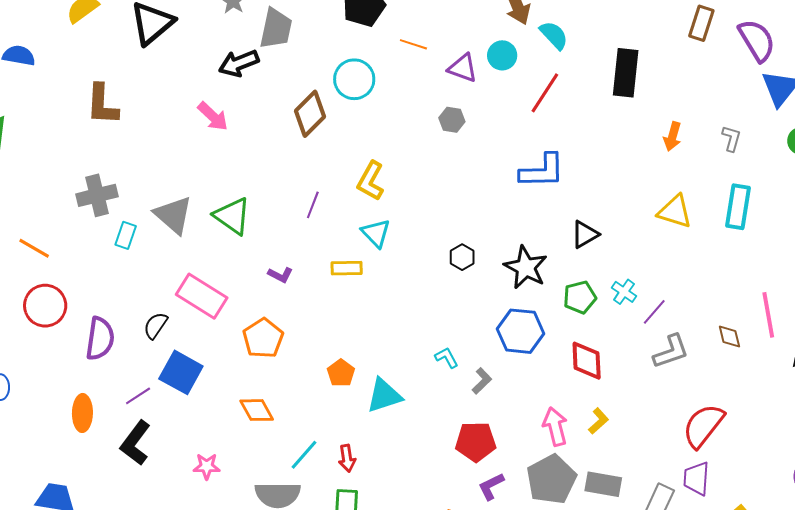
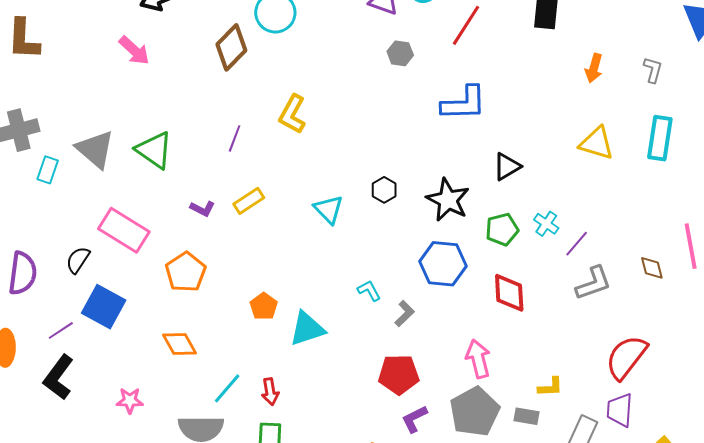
gray hexagon: (452, 120) -> (400, 53), moved
cyan triangle: (376, 233) -> (329, 209), moved
yellow rectangle: (347, 268) -> (249, 201), moved, turned -32
yellow L-shape: (598, 421) -> (550, 387), moved, turned 40
gray rectangle: (603, 484) -> (526, 416), size x0.7

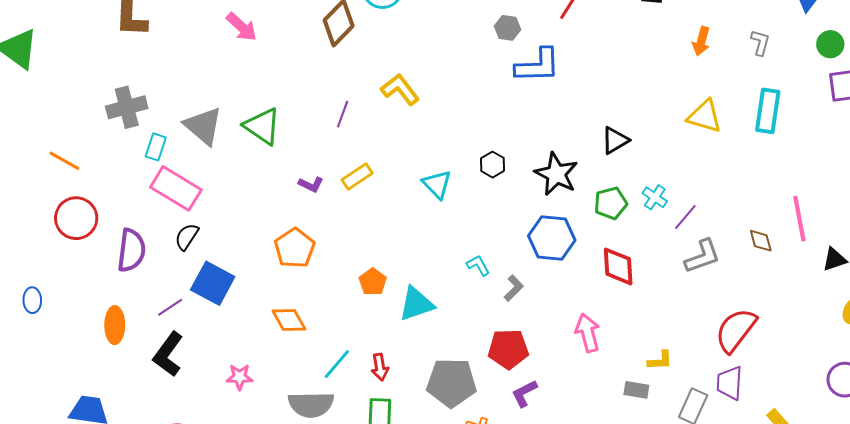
blue L-shape: (464, 103) -> (538, 66), moved
yellow L-shape: (292, 114) -> (400, 89), turned 114
pink rectangle: (124, 230) -> (176, 188), moved
gray pentagon: (475, 412) -> (452, 383), moved, turned 30

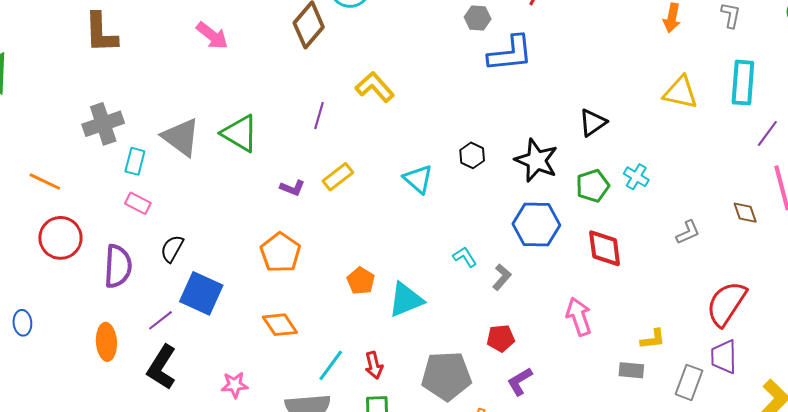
pink rectangle: (176, 188) -> (138, 203), moved, size x0.5
purple line: (685, 217) -> (767, 133), moved
gray L-shape: (702, 256) -> (688, 232), size x0.7
red pentagon: (508, 349) -> (501, 338), size x0.7

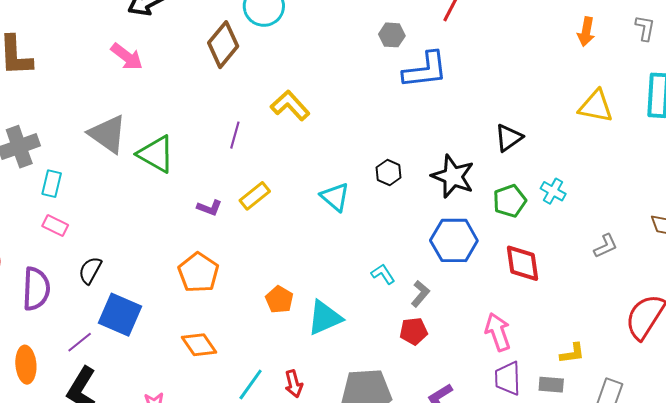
gray triangle: (181, 137) -> (108, 134), moved
red pentagon: (501, 338) -> (414, 331), moved
purple trapezoid: (724, 357) -> (508, 378), moved

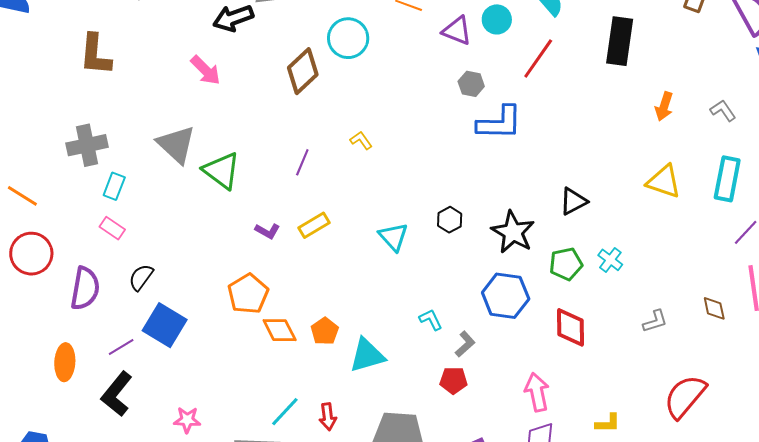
gray L-shape: (645, 28) -> (723, 110), turned -52
yellow L-shape: (290, 105) -> (361, 140), size x0.6
orange diamond: (199, 345) -> (280, 330), moved

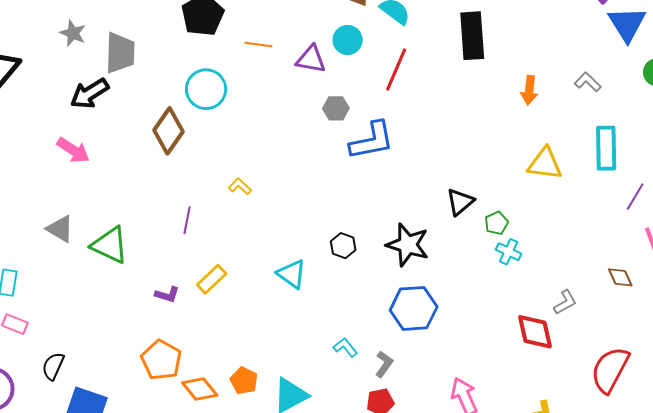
gray triangle: (176, 144) -> (60, 229), size x0.7
green pentagon: (566, 264) -> (496, 223), moved, size x0.7
red diamond: (570, 327) -> (535, 332), moved

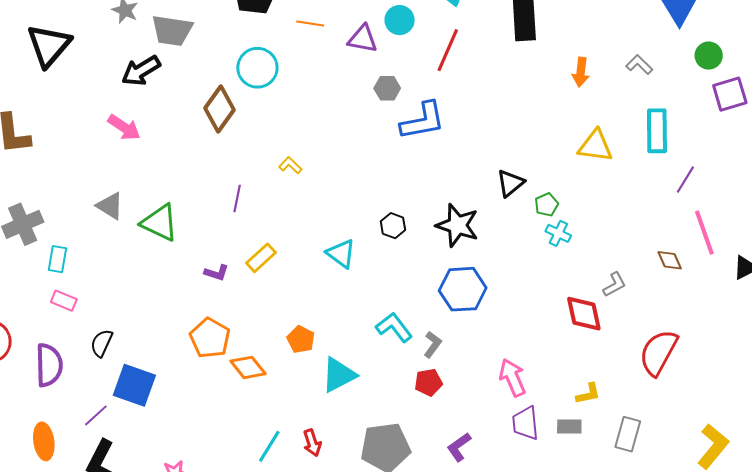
gray trapezoid: (120, 53) -> (172, 30), turned 96
cyan L-shape: (345, 347) -> (394, 327), size x1.5
orange pentagon: (244, 381) -> (301, 339), moved

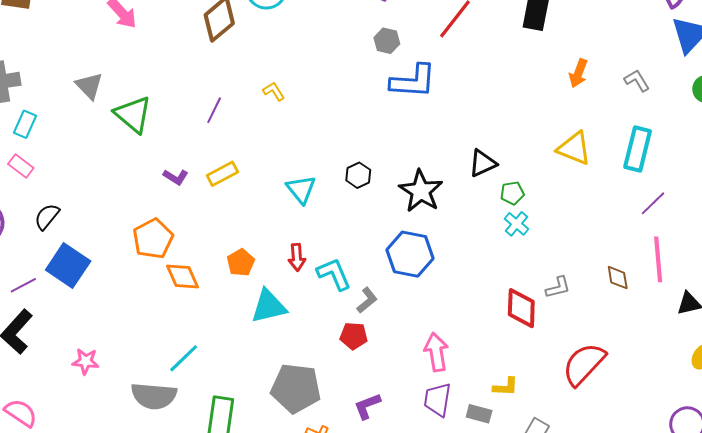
red arrow: (312, 443) -> (297, 257), moved

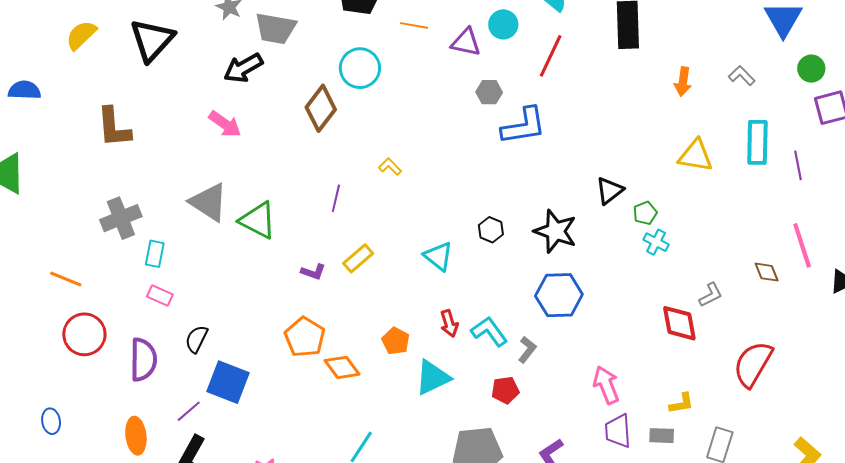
gray triangle: (89, 86) -> (209, 202), size x1.4
purple line: (653, 203) -> (798, 165), moved, turned -44
red pentagon: (354, 336) -> (505, 390), moved

